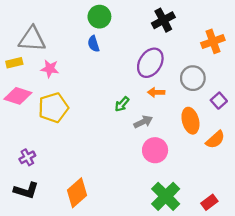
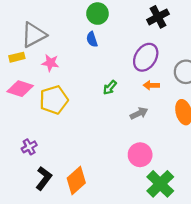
gray triangle: (32, 39) -> (34, 35), turned -32
green arrow: (122, 104) -> (110, 87), moved
pink circle: (155, 150) -> (140, 155), moved
black L-shape: (26, 190) -> (44, 178), moved, turned -70

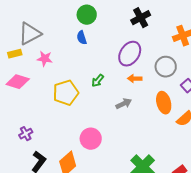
yellow pentagon: (54, 100) -> (66, 93), moved
pink circle: (140, 155) -> (91, 139), moved

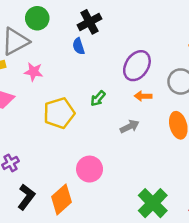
green circle: (87, 15) -> (37, 18), moved
black cross: (141, 18) -> (90, 22), moved

